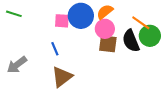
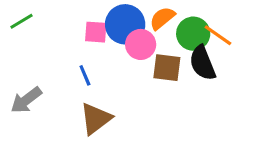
green line: (14, 14) -> (22, 21), turned -49
pink circle: (105, 29) -> (141, 44), moved
green circle: (150, 36) -> (193, 34), moved

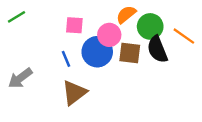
blue circle: (125, 24) -> (97, 52), moved
orange line: (218, 35) -> (184, 36), moved

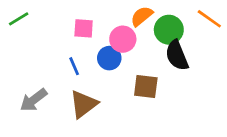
orange line: (184, 36) -> (209, 19), moved
blue circle: (97, 52) -> (109, 58), size x0.7
brown square: (130, 53) -> (146, 86), moved
gray arrow: (20, 78) -> (34, 100), moved

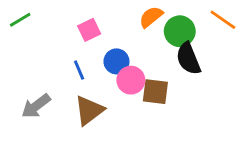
pink square: (84, 28) -> (89, 30), turned -30
pink circle: (123, 39) -> (131, 80), moved

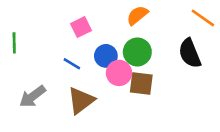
green line: (20, 20) -> (14, 43), moved, turned -60
green circle: (180, 31) -> (137, 52), moved
black semicircle: (188, 59) -> (190, 53), moved
blue line: (79, 70) -> (72, 64), turned -36

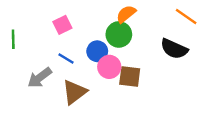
pink square: (81, 27) -> (62, 25), moved
green circle: (137, 52) -> (119, 34), moved
black semicircle: (190, 53) -> (174, 49), turned -44
gray arrow: (33, 97) -> (40, 78), moved

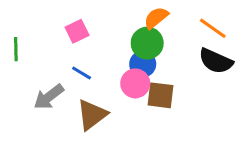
orange line: (186, 16) -> (213, 28), moved
blue circle: (97, 51) -> (143, 64), moved

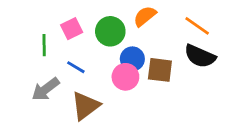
green circle: (147, 43) -> (110, 31), moved
green line: (16, 49) -> (44, 45), moved
brown square: (161, 95) -> (160, 70), moved

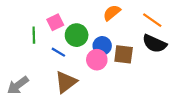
green circle: (110, 31) -> (77, 35), moved
gray arrow: (45, 89) -> (18, 85), moved

